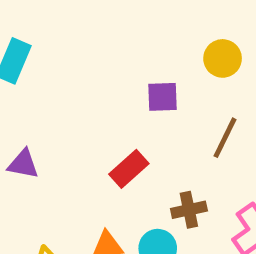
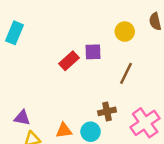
purple triangle: (23, 164) -> (22, 118), moved
red rectangle: (129, 169) -> (69, 61), moved

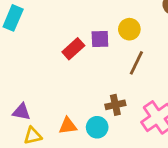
yellow circle: (125, 32) -> (129, 29), moved

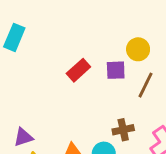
purple square: (100, 39) -> (116, 70), moved
purple triangle: (21, 112) -> (23, 137), turned -30

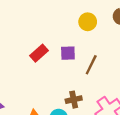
yellow circle: (138, 49) -> (88, 22), moved

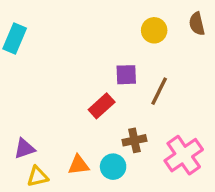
red rectangle: (39, 53) -> (102, 106), moved

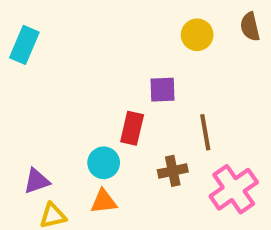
brown line: (159, 91) -> (205, 132), moved, turned -36
red rectangle: (102, 106) -> (132, 128), turned -35
cyan circle: (113, 167) -> (104, 163), moved

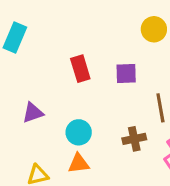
red rectangle: (132, 128) -> (80, 69), moved, turned -30
purple triangle: (37, 181) -> (33, 113), moved

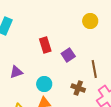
purple square: (126, 73) -> (68, 55), moved, turned -32
brown cross: (134, 139) -> (78, 88), turned 32

